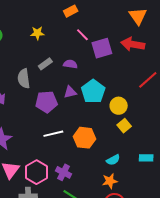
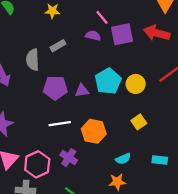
purple semicircle: (70, 64) -> (93, 36), moved
purple triangle: (70, 92) -> (82, 91), moved
yellow circle: (119, 106) -> (136, 84), moved
purple cross: (64, 172) -> (69, 158), moved

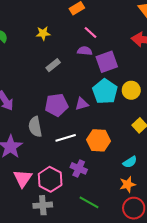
purple square: (122, 34) -> (107, 62), moved
gray semicircle: (33, 60) -> (35, 127), moved

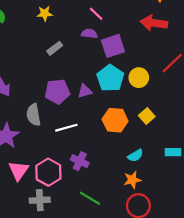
orange hexagon: (99, 140) -> (115, 120), moved

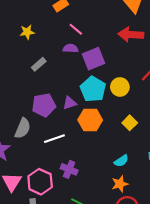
gray semicircle: (34, 115) -> (23, 128), turned -144
orange hexagon: (115, 120) -> (90, 120), moved

